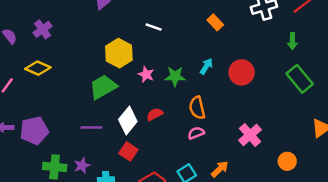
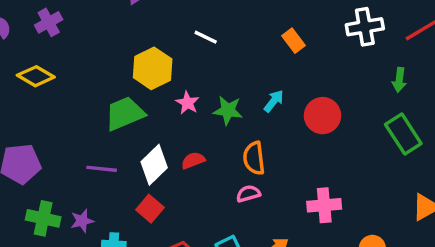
pink cross: (250, 135) -> (324, 205), turned 30

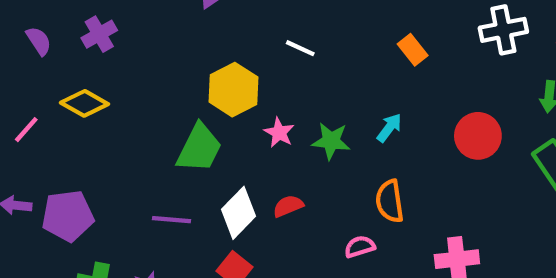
green trapezoid: (125, 113) -> (199, 148), turned 141
red circle: (322, 116) -> (478, 136), moved
orange semicircle: (254, 158) -> (390, 201), moved

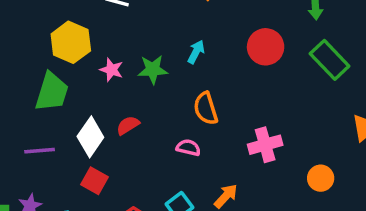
pink semicircle: (360, 247) -> (188, 148), turned 40

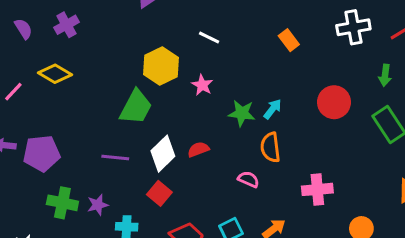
cyan arrow: (196, 52) -> (272, 109), moved
pink star: (112, 70) -> (202, 85), moved
green star: (153, 70) -> (242, 113), moved

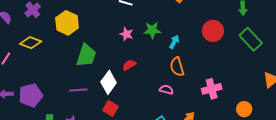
yellow hexagon: (161, 66) -> (67, 23), moved
green star: (242, 113) -> (152, 30), moved
red semicircle: (198, 149) -> (129, 65), moved

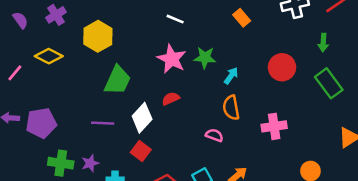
pink star: (126, 34) -> (172, 59), size x1.6
pink cross: (212, 89) -> (274, 126), moved

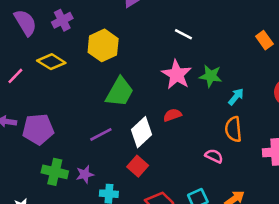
orange rectangle: (242, 18) -> (264, 40), moved
purple semicircle: (20, 20) -> (25, 23), size x1.5
purple line: (103, 123) -> (101, 134), turned -35

